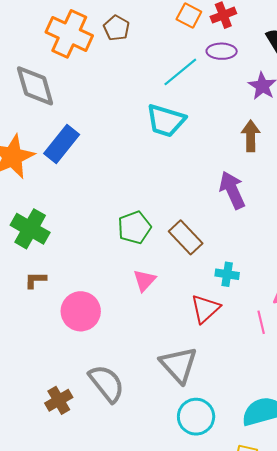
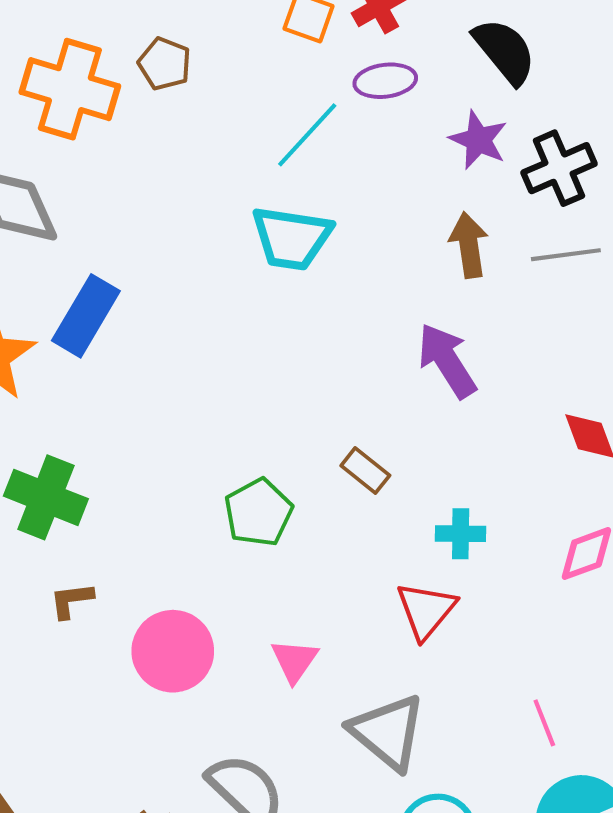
green pentagon: (134, 228) -> (258, 512), moved
brown rectangle: (186, 237) -> (365, 470), size x0.7
pink triangle: (144, 280) -> (294, 661), moved
pink line: (261, 322) -> (544, 723), moved

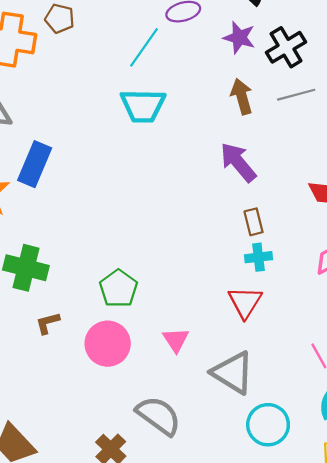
brown rectangle: (365, 470) -> (254, 222), moved, turned 45
green pentagon: (258, 512) -> (118, 289), moved

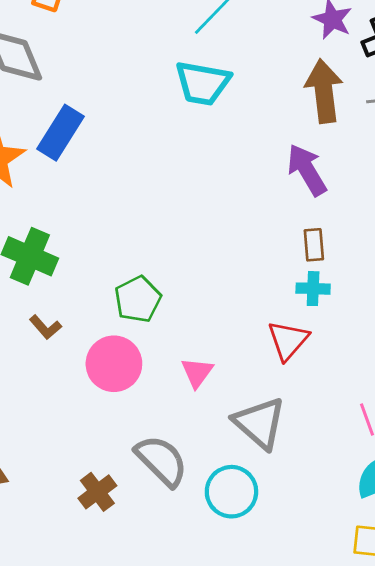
brown arrow: (242, 97) -> (324, 91), size x1.4
brown L-shape: (48, 323) -> (45, 327), turned -125
cyan circle: (268, 425) -> (231, 492), moved

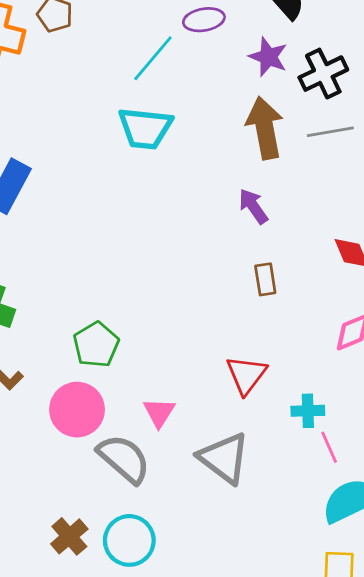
purple arrow: (307, 170) -> (253, 206), size x0.7
cyan cross: (313, 289) -> (308, 411), moved
gray semicircle: (161, 461) -> (124, 459), moved
cyan circle: (231, 492) -> (129, 540), moved

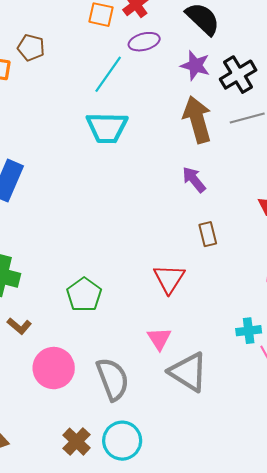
red triangle: (246, 375) -> (169, 279), moved
pink circle: (77, 410) -> (54, 368), moved
pink triangle: (159, 412) -> (159, 339), moved
gray semicircle: (124, 459) -> (113, 379), turned 33

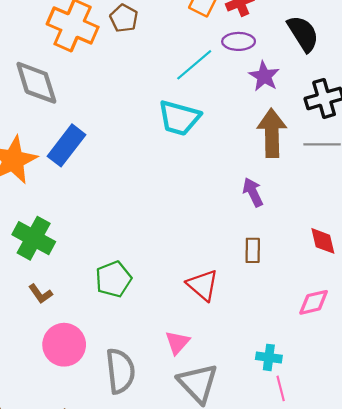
purple star: (195, 66) -> (264, 76), moved
red triangle: (169, 279) -> (203, 285), turned -36

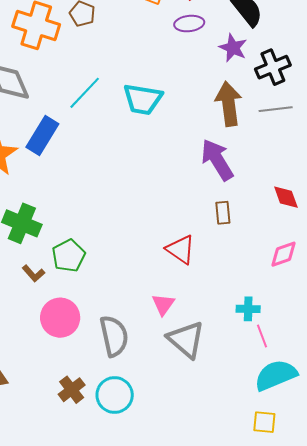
cyan line: (194, 65) -> (85, 93), moved
purple star: (264, 76) -> (233, 48), moved
purple arrow: (253, 192) -> (217, 160), size x1.6
green pentagon: (113, 279) -> (69, 256), moved

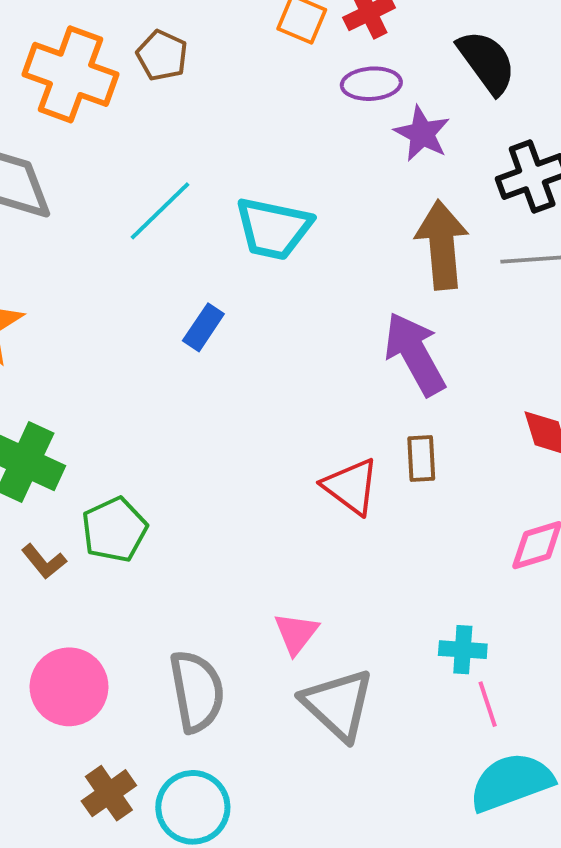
purple star: (233, 48) -> (422, 134), moved
blue rectangle: (42, 135) -> (203, 327), moved, size x0.6
red triangle: (181, 249) -> (351, 486), moved
pink circle: (60, 318) -> (69, 687), moved

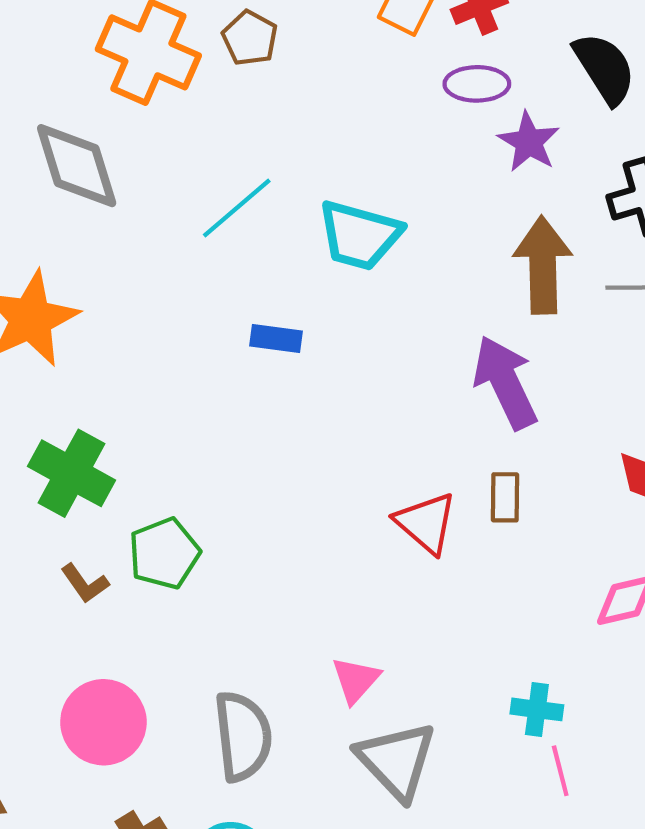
blue rectangle: (203, 327) -> (276, 338), turned 60

